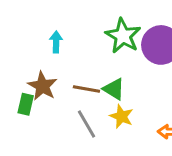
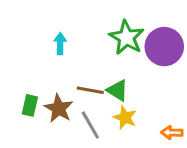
brown star: (42, 86) -> (59, 108), moved

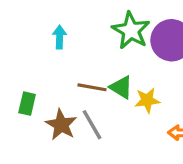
brown star: (59, 108) -> (61, 125), moved
yellow star: (125, 117) -> (147, 100), moved, turned -30

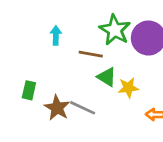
brown line: (92, 87) -> (91, 54), moved
gray line: (92, 125) -> (83, 108), turned -35

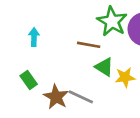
cyan arrow: (56, 35) -> (34, 37), moved
green rectangle: (29, 90) -> (29, 80), turned -48

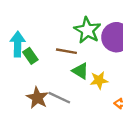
cyan arrow: (34, 37) -> (18, 44), size x1.5
green rectangle: (29, 80) -> (30, 56), moved

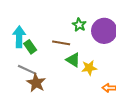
green star: (87, 30) -> (79, 25), size x0.6
gray line: (59, 98) -> (27, 70), moved

